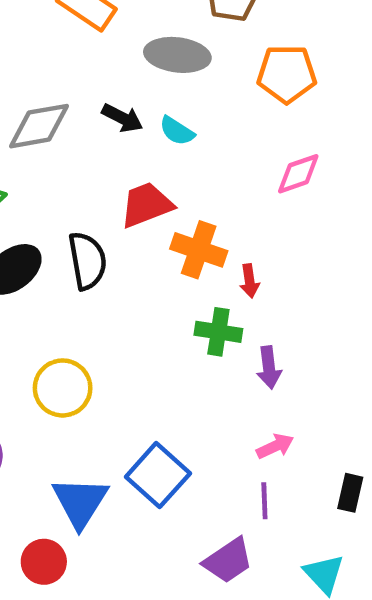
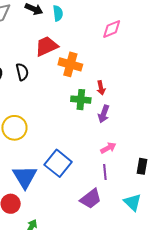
cyan semicircle: (177, 131) -> (58, 13), turned -126
black semicircle: (87, 261) -> (22, 72), size x0.7
red arrow: (250, 281) -> (101, 88), moved
purple arrow: (269, 367) -> (104, 114), turned 30

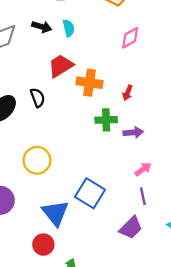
red arrow: (101, 88) -> (128, 93), moved, turned 40
purple arrow: (104, 114) -> (133, 132), turned -108

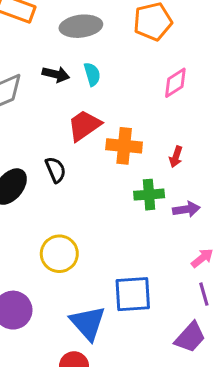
blue square: (90, 193) -> (133, 294), turned -32

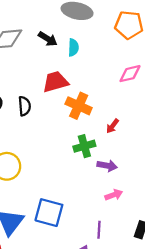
green cross: (149, 195) -> (84, 146), turned -30
pink arrow: (202, 258) -> (114, 195), moved

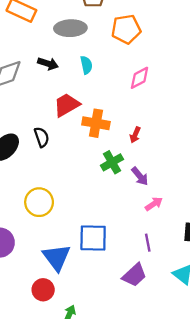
cyan semicircle: (73, 47) -> (86, 65), moved
purple arrow: (107, 166) -> (140, 176), turned 54

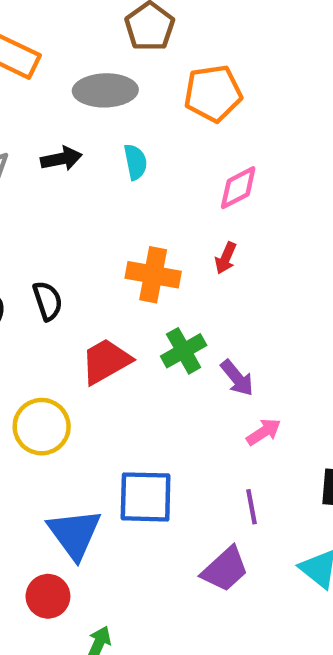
black arrow: (48, 64) -> (61, 159), turned -30
red trapezoid: (67, 105) -> (106, 361), moved
red arrow: (135, 135) -> (226, 258), moved

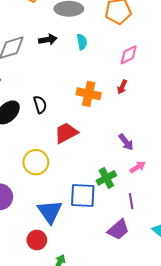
green cross: (184, 351) -> (106, 178), moved

